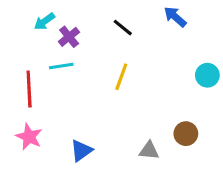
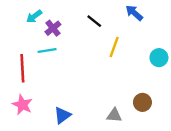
yellow line: (121, 77) -> (114, 47), moved

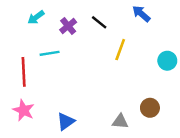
purple cross: (53, 28) -> (68, 26), moved

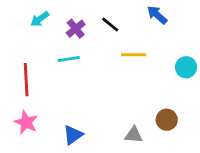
yellow line: (120, 50) -> (134, 55), turned 70
cyan line: (50, 53) -> (69, 59), moved

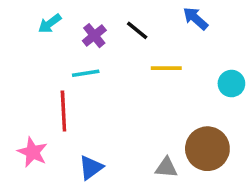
red line: (26, 80) -> (63, 111), moved
brown circle: (167, 120) -> (207, 149), size x1.6

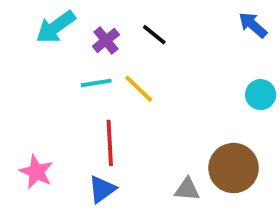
blue arrow: (195, 18) -> (253, 25), moved
cyan arrow: (50, 24) -> (56, 27), size x1.5
yellow line: (166, 68) -> (139, 89), moved, turned 44
red line: (63, 111) -> (110, 143), moved

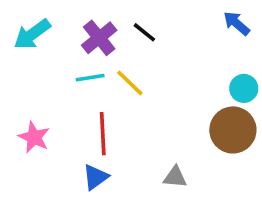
cyan arrow: (56, 27) -> (32, 34), moved
purple cross: (106, 40) -> (99, 38), size x1.4
brown circle: (234, 168) -> (233, 130), moved
pink star: (36, 172) -> (34, 137), moved

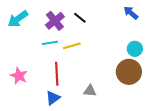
yellow line: (130, 83) -> (72, 46), turned -60
gray triangle: (175, 177) -> (90, 91), moved

